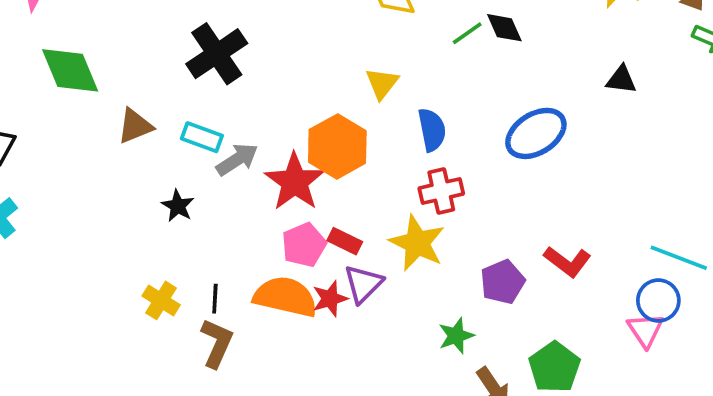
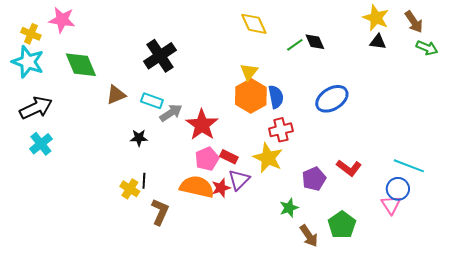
black triangle: (621, 80) -> (378, 42), moved
orange hexagon: (337, 146) -> (251, 96), moved
black star: (178, 206) -> (139, 138), turned -30
black line: (215, 299) -> (144, 181), moved

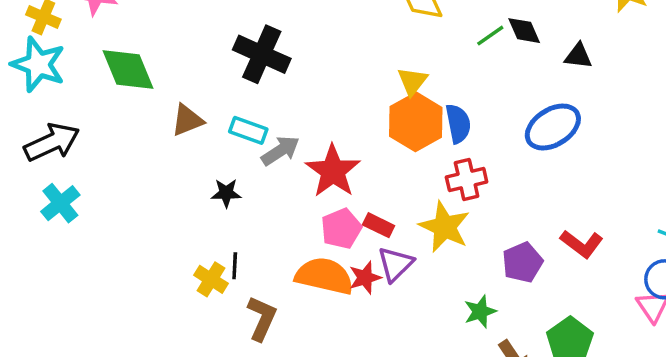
black triangle: (378, 42) -> (578, 56), moved
black cross: (160, 56) -> (262, 54), turned -32

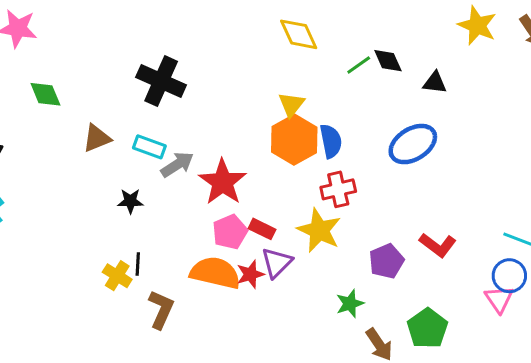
green diamond: (128, 69) -> (45, 94), size x0.7

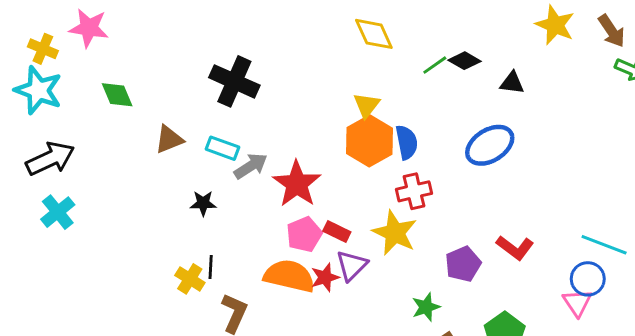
black diamond: (388, 61) -> (465, 61), turned -36

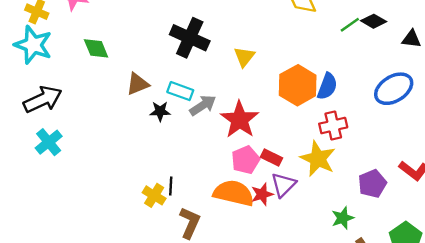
yellow triangle: (367, 105) -> (244, 57), moved
blue semicircle: (407, 142) -> (327, 86), turned 32
black star: (203, 203) -> (160, 111), moved

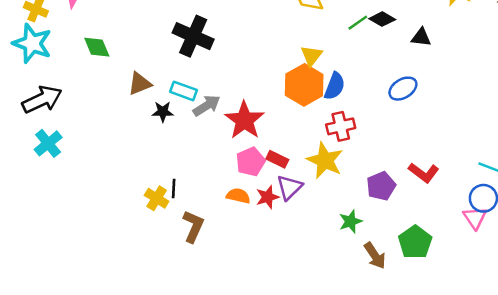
yellow triangle: (244, 57) -> (311, 56), moved
blue ellipse: (394, 89) -> (403, 89), size x0.7
orange semicircle: (234, 193) -> (238, 196), size x0.6

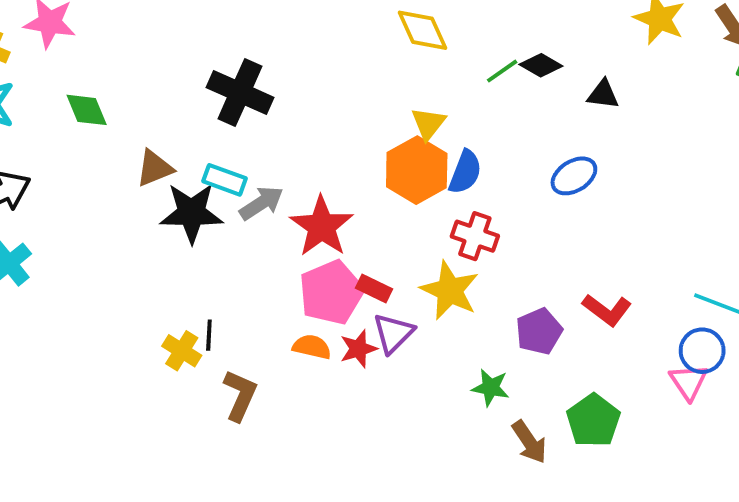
black star: (163, 112) -> (191, 213), size x1.8
red cross: (341, 126) -> (475, 236), turned 32
pink pentagon: (250, 162) -> (331, 292), size x1.4
green star: (350, 221) -> (490, 388), turned 30

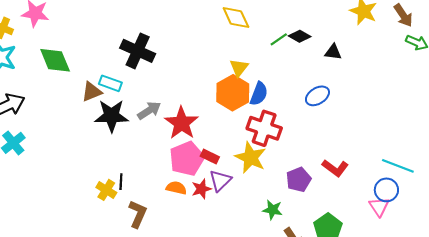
green diamond: (87, 110) -> (55, 60), size x1.4
cyan rectangle: (224, 180) -> (110, 83), moved
red cross: (475, 236) -> (264, 128), size x1.4

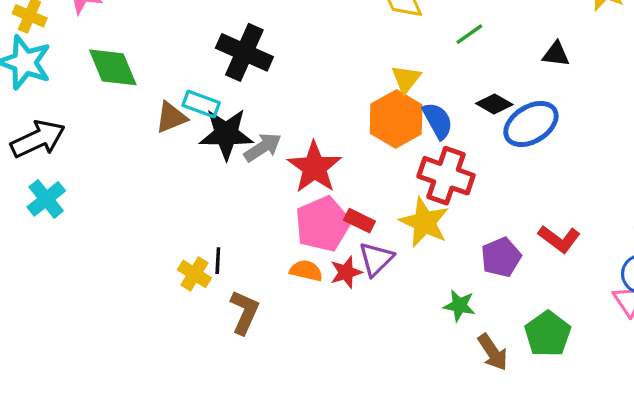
black diamond: (300, 36) -> (494, 104), moved
blue semicircle: (259, 94) -> (438, 121), turned -50
blue ellipse: (317, 96) -> (531, 124), size x1.4
black star: (112, 116) -> (226, 134), moved

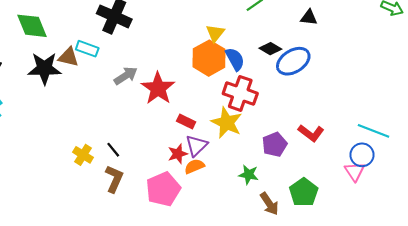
brown triangle: (171, 117) -> (68, 57), turned 35
black star: (226, 134) -> (45, 68), moved
pink pentagon: (323, 224) -> (163, 189), moved
black line: (218, 261) -> (113, 150), moved, turned -42
orange semicircle: (306, 271) -> (194, 166), moved, turned -36

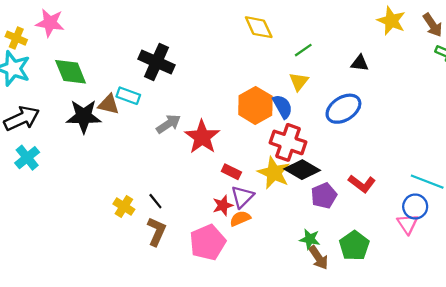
yellow triangle: (215, 33) -> (299, 82), moved
black diamond: (270, 49) -> (302, 170), moved, size x1.5
green star: (249, 175) -> (310, 239), moved

